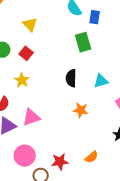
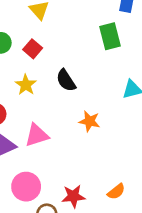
black semicircle: (71, 78) -> (66, 80), moved, turned -36
orange star: (81, 110) -> (89, 121), moved

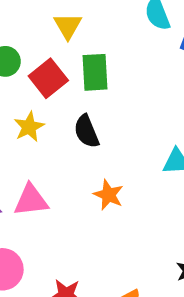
green rectangle: (110, 36) -> (95, 72), moved
red square: (33, 49) -> (48, 78), size x1.4

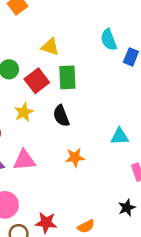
yellow triangle: (68, 26) -> (50, 47), turned -42
orange star: (108, 195) -> (75, 157), turned -30

